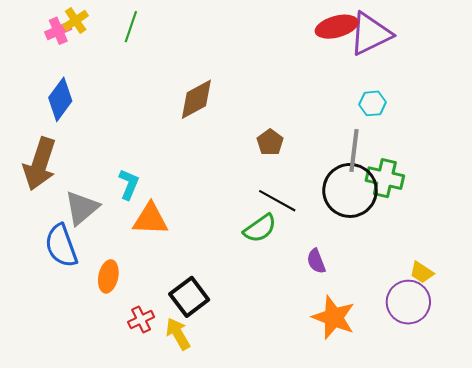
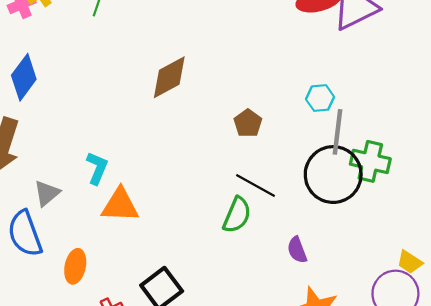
cyan hexagon: (373, 103) -> (320, 98), moved
gray triangle: (82, 208) -> (47, 193), size x0.7
green semicircle: (260, 228) -> (237, 215), turned -32

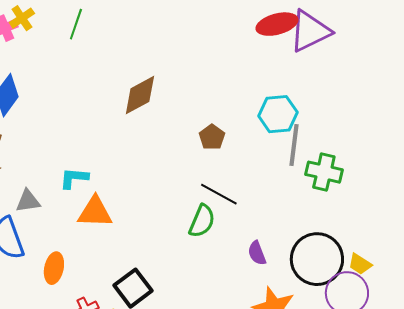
cyan hexagon: (320, 98) -> (278, 114), size x1.5
cyan L-shape: (97, 168) -> (74, 178), turned -108
black circle: (333, 175) -> (317, 259), moved
gray triangle: (47, 193) -> (28, 201), turned 32

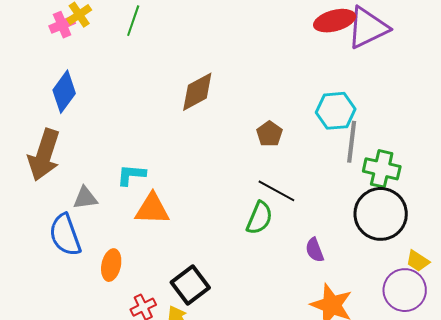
black circle: (317, 259) -> (381, 214), moved

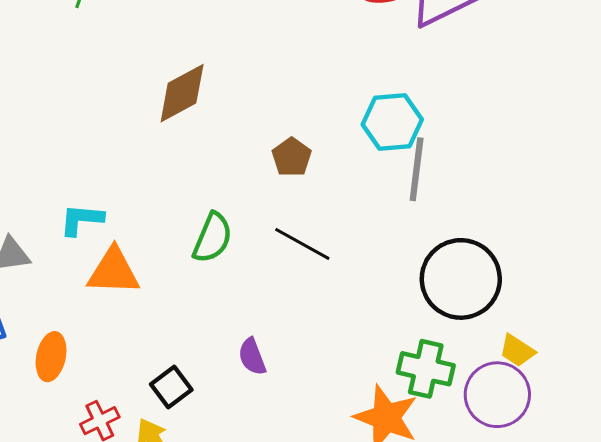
green cross: (382, 169) -> (426, 369), moved
green semicircle: (259, 218) -> (212, 238), moved
purple semicircle: (315, 250) -> (252, 357), moved
black square: (190, 285) -> (171, 387), size x0.7

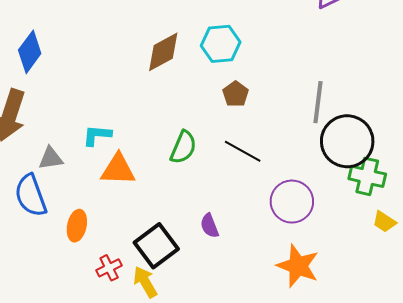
cyan hexagon: (392, 122) -> (221, 44), moved
black circle: (461, 279) -> (347, 141), moved
green cross: (426, 369) -> (367, 176), moved
black square: (171, 387) -> (156, 246), size x1.6
purple circle: (497, 395) -> (292, 202), moved

